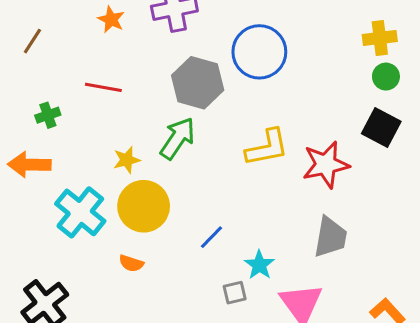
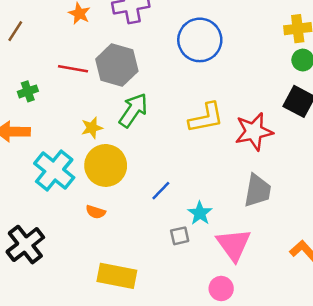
gray hexagon: (198, 83) -> (117, 65), moved

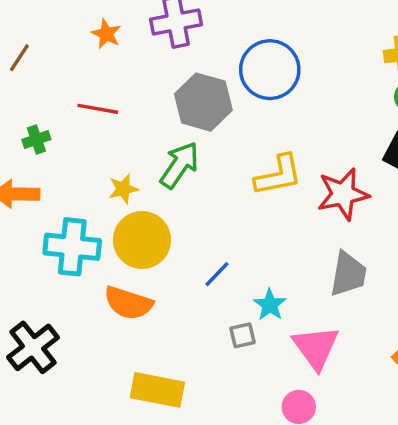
gray hexagon: (117, 65) -> (203, 102), moved
cyan cross: (54, 170) -> (72, 247), turned -33
orange semicircle: (96, 212) -> (128, 303), size x1.8

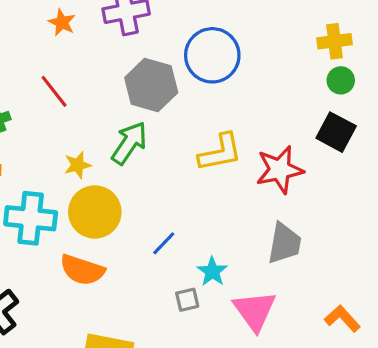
red line: (98, 109) -> (54, 91), turned 42

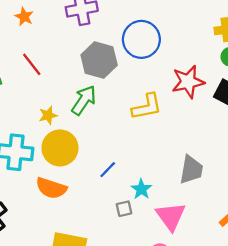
orange star: (62, 22) -> (24, 17), moved
red star: (280, 170) -> (188, 82), moved

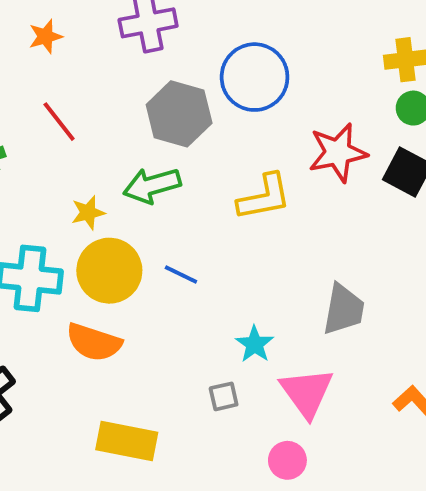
orange star: (24, 17) -> (45, 36), turned 30
green arrow: (84, 100) -> (152, 185), turned -140
blue line: (108, 170) -> (181, 275), moved, turned 72
gray square: (124, 209) -> (224, 396), moved

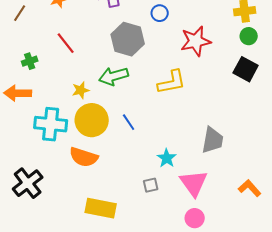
blue circle: (255, 77) -> (160, 13), moved, size x0.5
red star: (338, 153) -> (196, 41), moved
blue line: (181, 275) -> (129, 122), turned 30
pink circle: (287, 460) -> (195, 218), moved

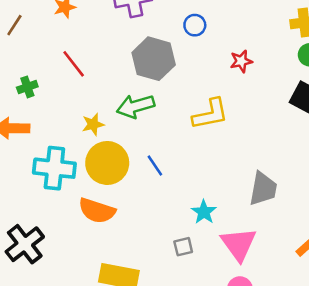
red star: (196, 41) -> (241, 61), size x0.6

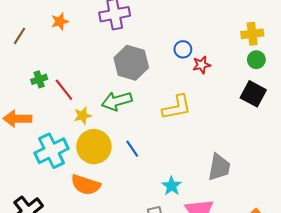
blue circle: (195, 25) -> (183, 49), moved
red line: (74, 64) -> (64, 90), moved
green cross: (27, 87) -> (39, 79), moved
cyan cross: (54, 168) -> (52, 151), turned -32

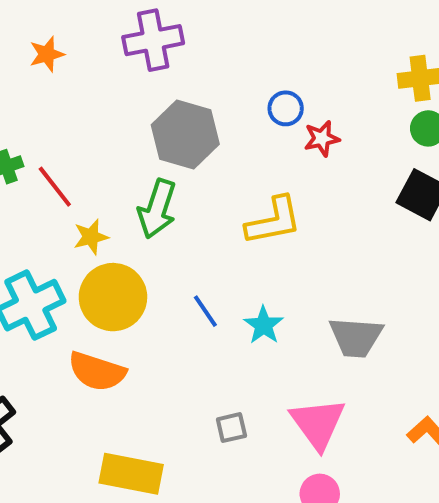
green arrow: (117, 101) -> (157, 209), turned -56
blue line: (132, 149) -> (205, 311), moved
gray trapezoid: (219, 167) -> (356, 337), turned 84
cyan star: (172, 186) -> (264, 325), moved

